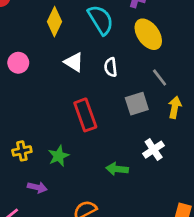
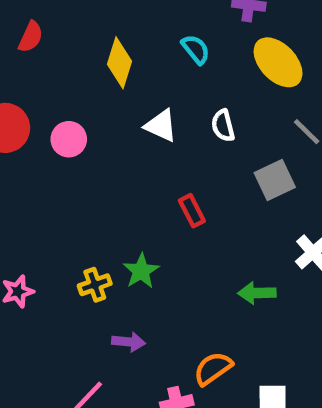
cyan semicircle: (101, 20) -> (196, 49), size x0.6
red rectangle: (85, 115) -> (192, 211), size x0.6
green star: (59, 156) -> (141, 271), moved

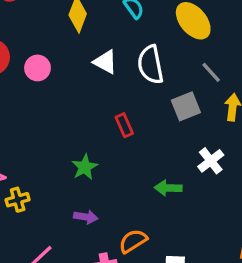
white semicircle: (223, 126) -> (150, 65), size x1.6
yellow cross: (95, 285) -> (18, 200), moved
purple arrow: (129, 342) -> (86, 217), moved

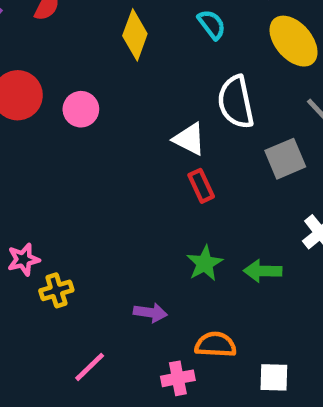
white triangle: (105, 62) -> (189, 139), moved
green star: (85, 167) -> (205, 263), moved
orange semicircle: (133, 241) -> (216, 345), turned 36

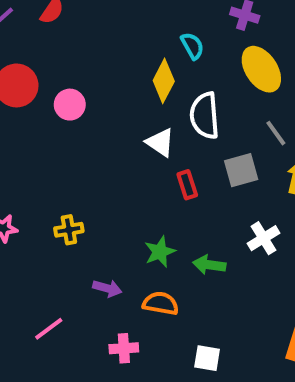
yellow diamond: (135, 35) -> (164, 81), moved
red rectangle: (201, 186) -> (187, 185), moved
yellow cross: (56, 290) -> (69, 230), moved
orange semicircle: (216, 345) -> (161, 303), moved

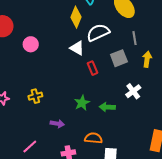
pink circle: (70, 105) -> (31, 44), moved
white semicircle: (205, 116) -> (98, 33), turned 75
gray line: (276, 133) -> (135, 38), turned 32
orange semicircle: (161, 303) -> (93, 138), moved

